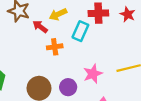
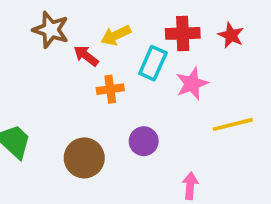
pink star: (93, 74) -> (192, 84), moved
purple circle: (68, 87) -> (144, 141), moved

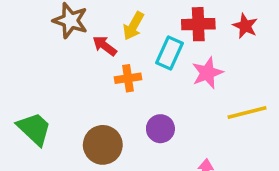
yellow arrow: (116, 35) -> (133, 26), turned -36

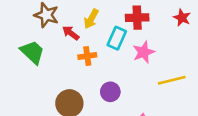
red star: (245, 26) -> (182, 18), moved
green trapezoid: (34, 129) -> (32, 52), moved

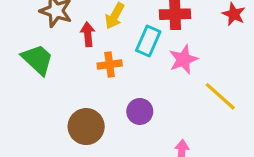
red arrow: (71, 33) -> (88, 34), turned 48
yellow line: (172, 80) -> (220, 96), turned 56

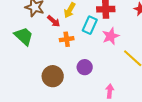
red arrow: (88, 34) -> (54, 21), turned 136

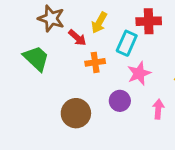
pink star: (111, 36) -> (139, 73), moved
pink arrow: (110, 91) -> (158, 109), moved

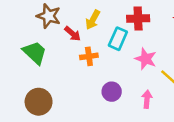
pink star: (139, 73) -> (146, 59), moved, turned -30
brown circle: (76, 113) -> (39, 102), moved

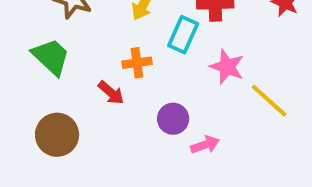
red arrow: (73, 34) -> (111, 93), moved
pink arrow: (147, 99) -> (205, 145), moved, turned 66

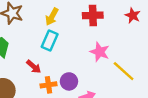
cyan rectangle: (183, 35) -> (50, 41), moved
orange cross: (137, 63) -> (48, 85), moved

